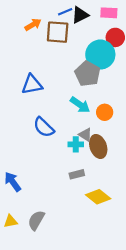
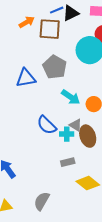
gray pentagon: (88, 74) -> (55, 67), moved
blue semicircle: (44, 127) -> (47, 125), moved
gray semicircle: (36, 220) -> (42, 201), moved

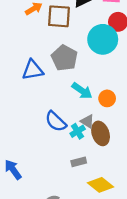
cyan cross: (67, 134) -> (78, 131), turned -32

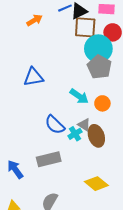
brown square: (59, 16) -> (85, 27), moved
gray pentagon: (64, 58) -> (99, 67), moved
gray rectangle: (79, 162) -> (49, 159), moved, size x1.6

